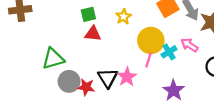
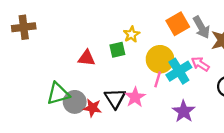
green square: (88, 14) -> (117, 50), moved
red triangle: (93, 34) -> (87, 58), moved
cyan cross: (169, 52) -> (179, 71), size x1.5
green triangle: (53, 59) -> (58, 94), moved

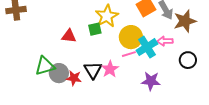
yellow star: (132, 34) -> (107, 16), size x1.6
pink arrow: (200, 64) -> (165, 41), turned -35
pink line: (158, 79) -> (129, 54), turned 56
purple star: (184, 111) -> (151, 81), turned -30

